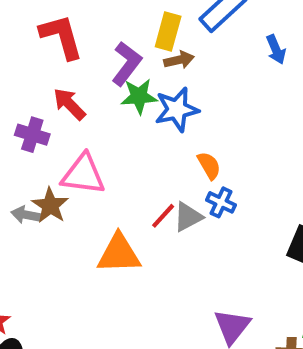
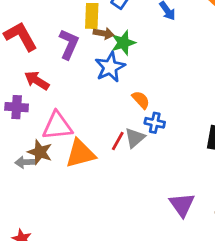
brown arrow: (179, 60) -> (104, 33), turned 36
green star: (139, 96) -> (123, 43), moved
orange triangle: (119, 254) -> (80, 154), moved

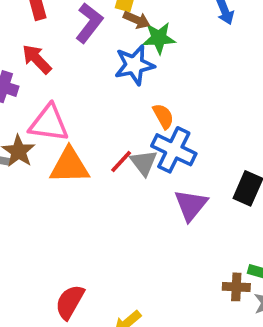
blue cross: (155, 123) -> (174, 150), size x1.6
gray triangle: (135, 138) -> (144, 163), turned -40
purple triangle: (182, 205) -> (191, 205), moved

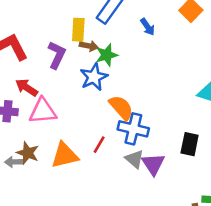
orange semicircle: (163, 116) -> (121, 108), size x1.5
pink triangle: (49, 123) -> (43, 111), moved
gray triangle: (144, 163) -> (134, 159), moved

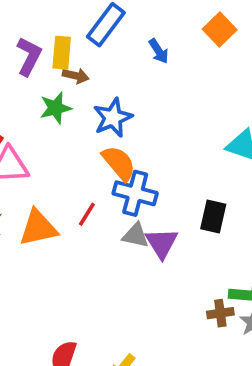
purple L-shape: (57, 55) -> (29, 56), moved
green star: (107, 55) -> (56, 108), moved
blue star: (94, 77) -> (113, 118), moved
gray triangle: (134, 159) -> (136, 235), turned -30

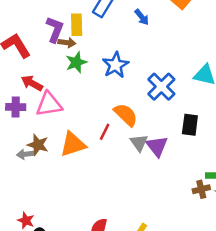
brown arrow: (76, 76) -> (67, 43), moved
orange semicircle: (119, 163) -> (126, 115), moved
blue cross: (135, 193) -> (161, 87), moved, turned 36
gray triangle: (136, 235) -> (139, 143), turned 48

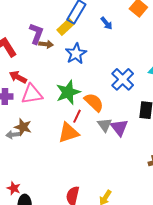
yellow rectangle: (77, 25) -> (66, 27), moved, turned 48
green star: (76, 62) -> (68, 92), moved, size x1.4
blue star: (115, 65) -> (76, 54), moved
orange triangle: (73, 144) -> (69, 133), moved

